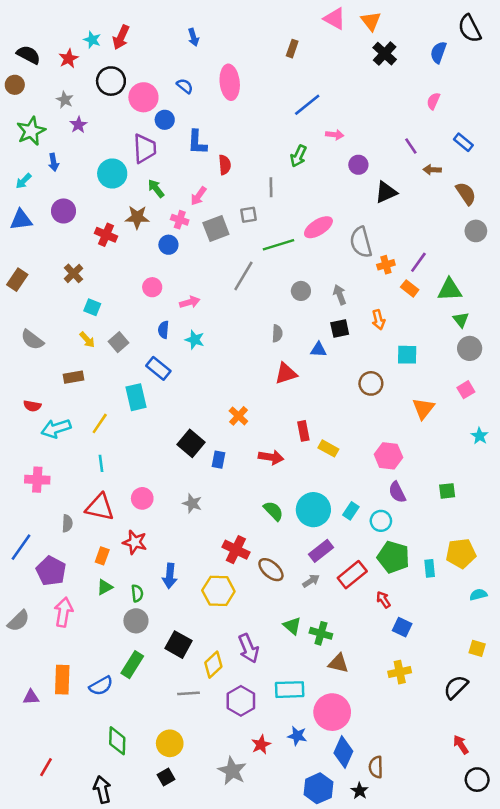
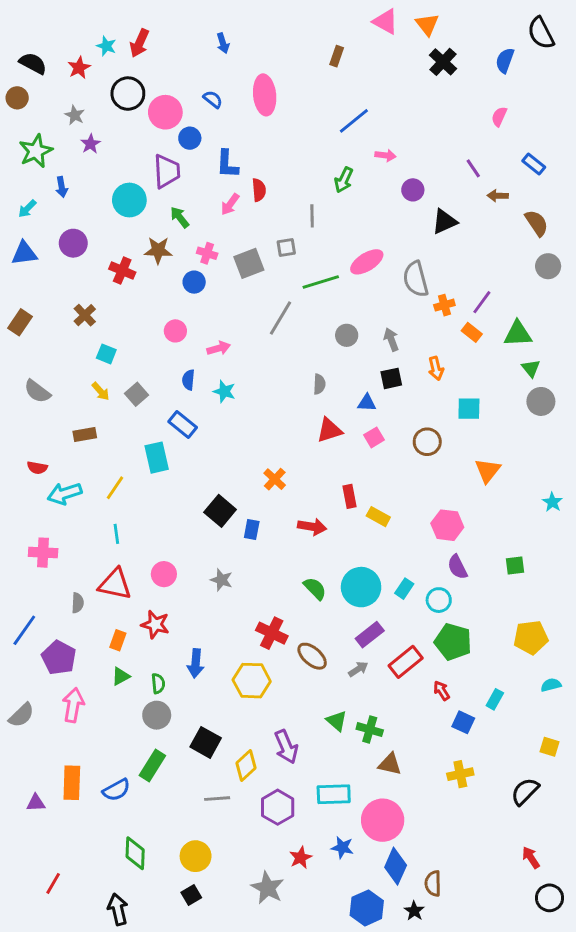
pink arrow: (198, 196) -> (230, 204), moved
pink square: (466, 390) -> (374, 437), moved
cyan rectangle: (430, 568) -> (495, 699), moved, turned 35

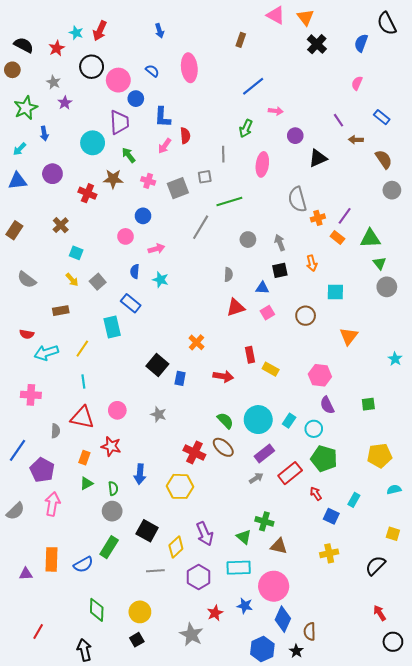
pink ellipse: (367, 262) -> (262, 164), moved, turned -50
blue circle: (194, 282) -> (143, 216), moved
brown ellipse: (312, 656) -> (223, 447), moved
green triangle: (337, 721) -> (244, 537), moved

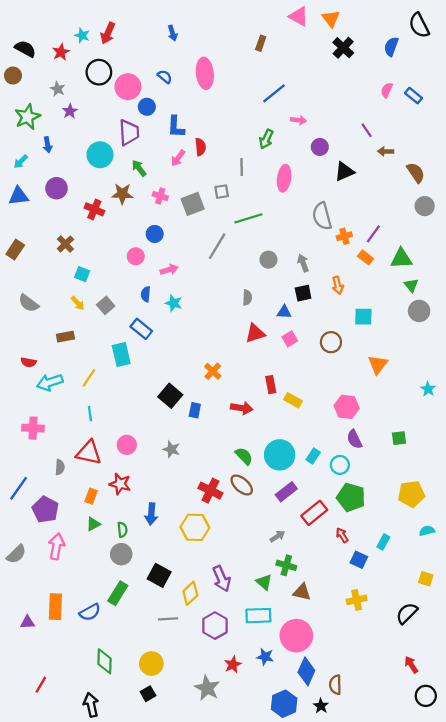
blue rectangle: (382, 117) -> (414, 96), moved
gray arrow: (256, 478) -> (277, 536), moved

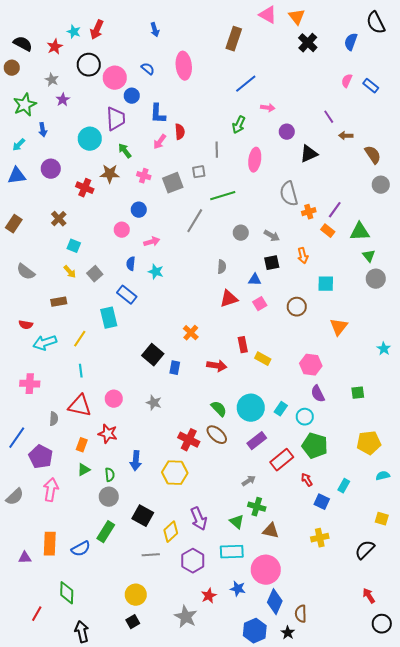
brown rectangle: (261, 43) -> (234, 39), size x1.6
gray arrow: (303, 263) -> (272, 236), turned 140
green diamond: (104, 661) -> (67, 593), moved

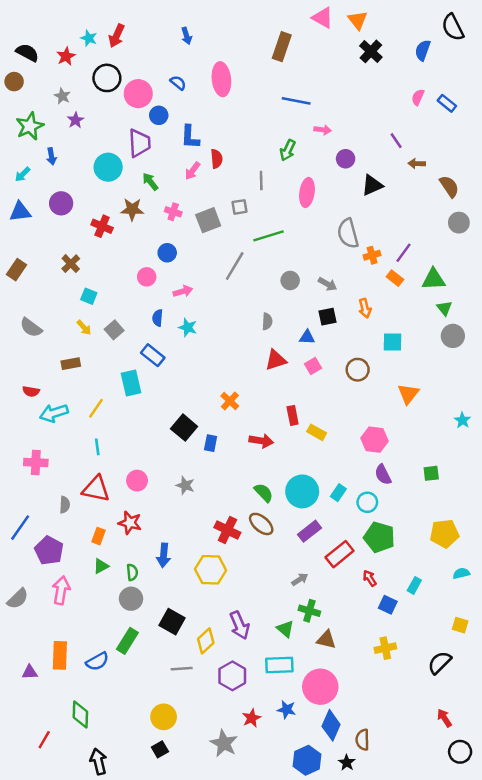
blue line: (246, 84) -> (296, 101), turned 50

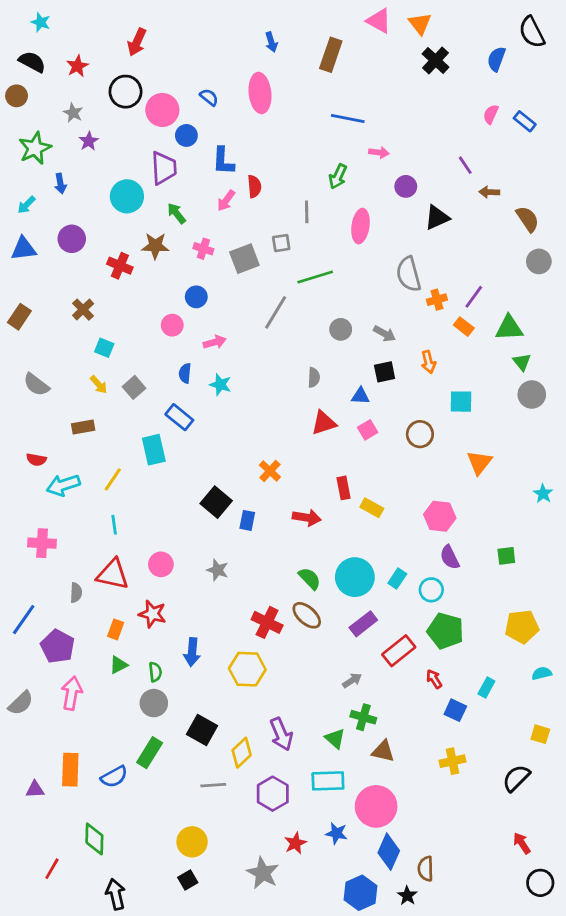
blue arrow: (186, 36) -> (271, 42), moved
cyan star: (89, 38) -> (41, 22), moved

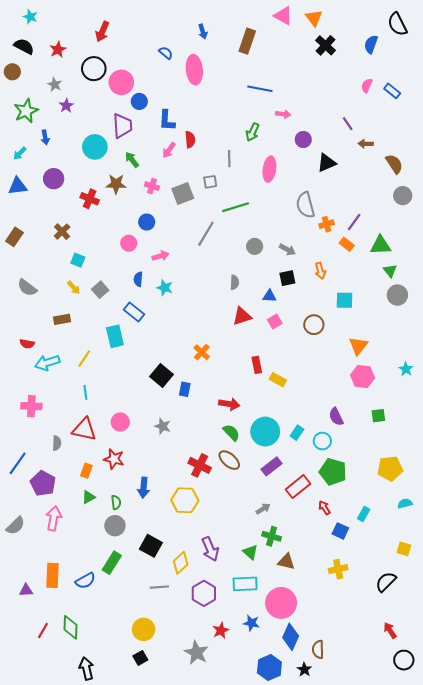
blue semicircle: (209, 97) -> (166, 53), moved
pink hexagon: (440, 516) -> (363, 377), moved
red arrow: (307, 518) -> (229, 404), moved
red line: (52, 869) -> (43, 630), moved

